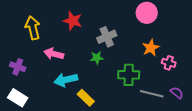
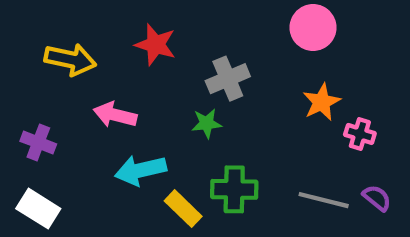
yellow arrow: (33, 28) -> (70, 59), turned 115
green cross: (129, 75) -> (234, 189), moved

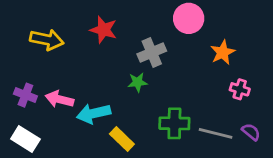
pink circle: (313, 28) -> (189, 18), moved
orange star: (322, 102) -> (223, 52), moved
pink arrow: (115, 115) -> (59, 99), moved
green cross: (234, 189) -> (174, 123), moved

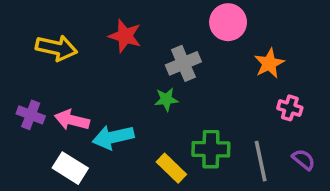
gray line: (216, 133) -> (261, 161), turned 64
white rectangle: (25, 139) -> (70, 168), moved
yellow rectangle: (122, 139) -> (171, 168), moved

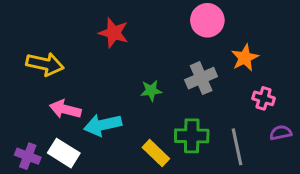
yellow arrow: (56, 48) -> (45, 64), moved
gray cross: (183, 63) -> (201, 78), moved
purple cross: (31, 115) -> (28, 156), moved
purple semicircle: (304, 159) -> (281, 133), moved, turned -50

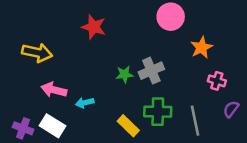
gray cross: (201, 78) -> (151, 71), moved
cyan arrow: (103, 125) -> (85, 103), size x0.6
purple semicircle: (281, 133) -> (231, 109), turned -42

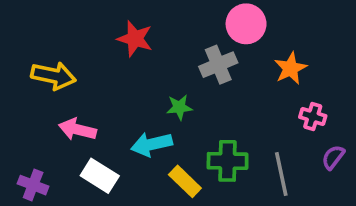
gray cross: (151, 71) -> (218, 65), moved
cyan arrow: (85, 103) -> (152, 144), moved, size x1.5
white rectangle: (53, 126) -> (100, 176), moved

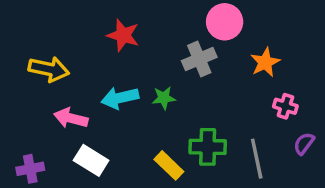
cyan arrow: (152, 144) -> (120, 98), moved
purple cross: (33, 185) -> (30, 169), turned -32

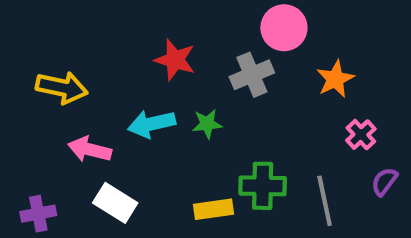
red star: (123, 35) -> (175, 60), moved
pink cross: (285, 106) -> (361, 135), turned 30
yellow rectangle: (169, 165) -> (213, 209), turned -52

